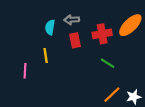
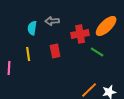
red rectangle: (75, 40) -> (55, 51), moved
green line: (108, 63) -> (97, 52), moved

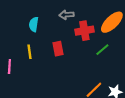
gray arrow: (52, 21) -> (66, 15), moved
green line: (97, 52) -> (102, 50), turned -72

